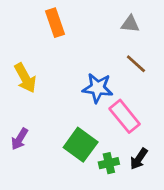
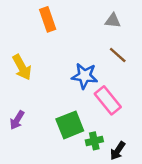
green square: (81, 145) -> (70, 125), turned 32
black arrow: (139, 159) -> (118, 151), moved

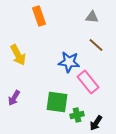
green square: (70, 125) -> (57, 102), turned 30

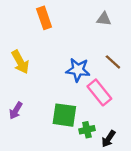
brown line: (96, 45) -> (113, 62), moved

